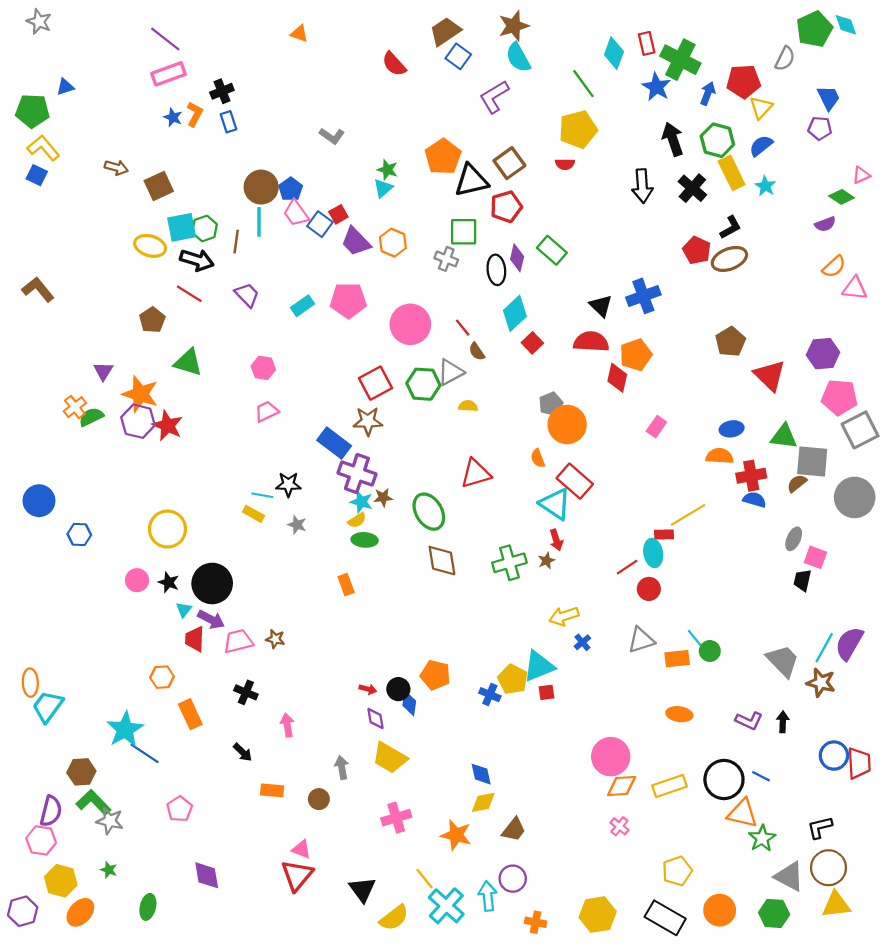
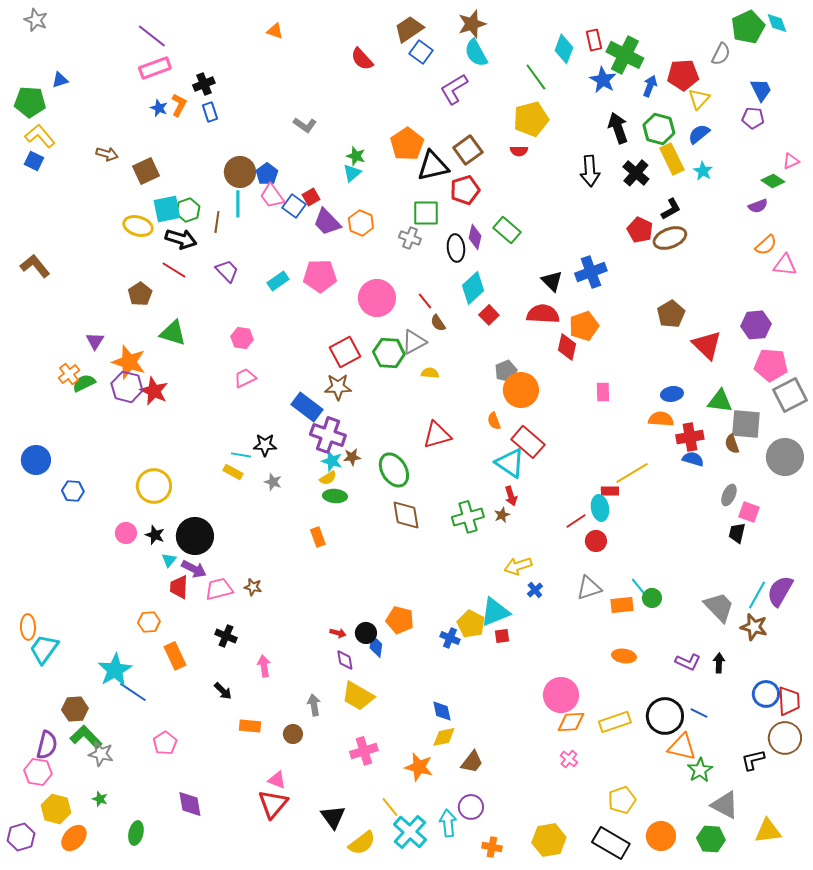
pink rectangle: (656, 427) -> (603, 392), turned -36
brown semicircle: (797, 483) -> (732, 444), turned -72
brown circle: (829, 868) -> (785, 738), moved

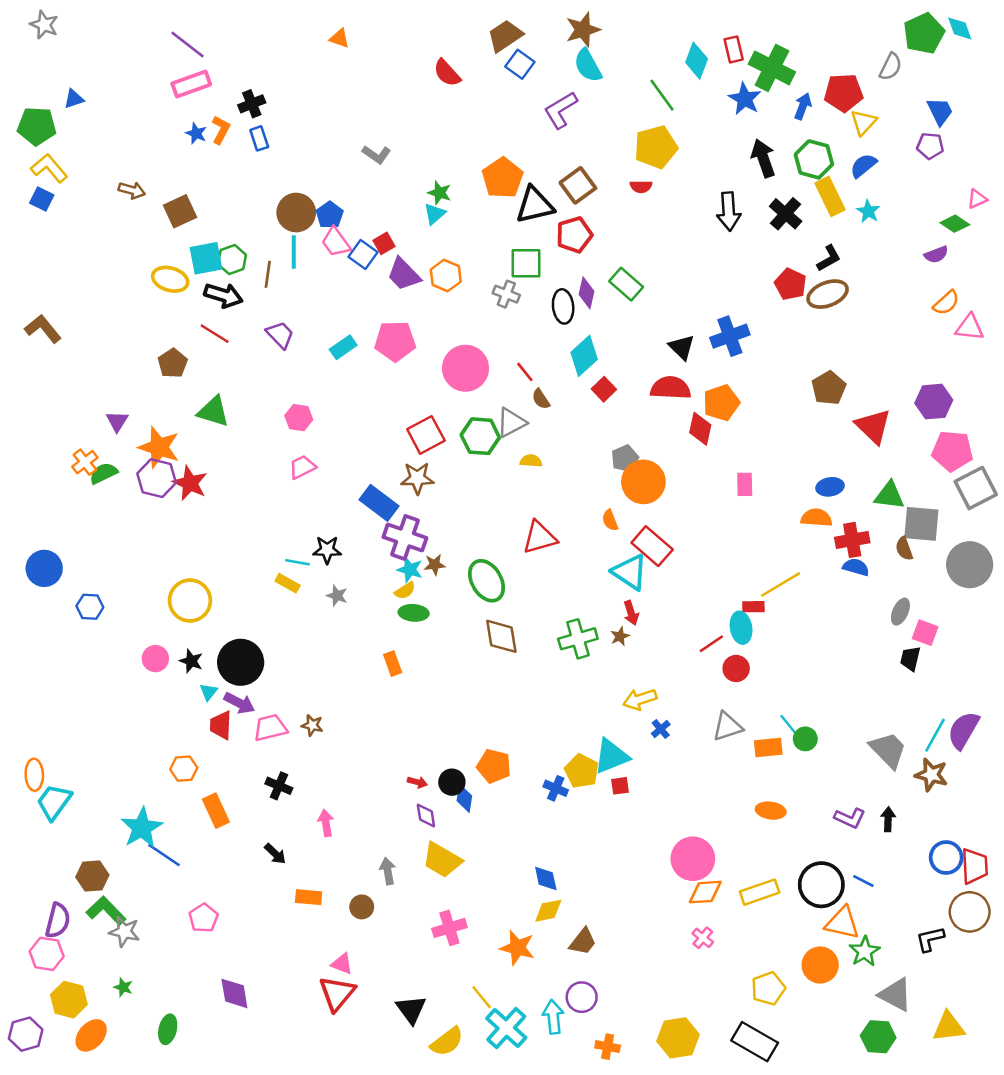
orange circle: (661, 836) -> (820, 965), moved

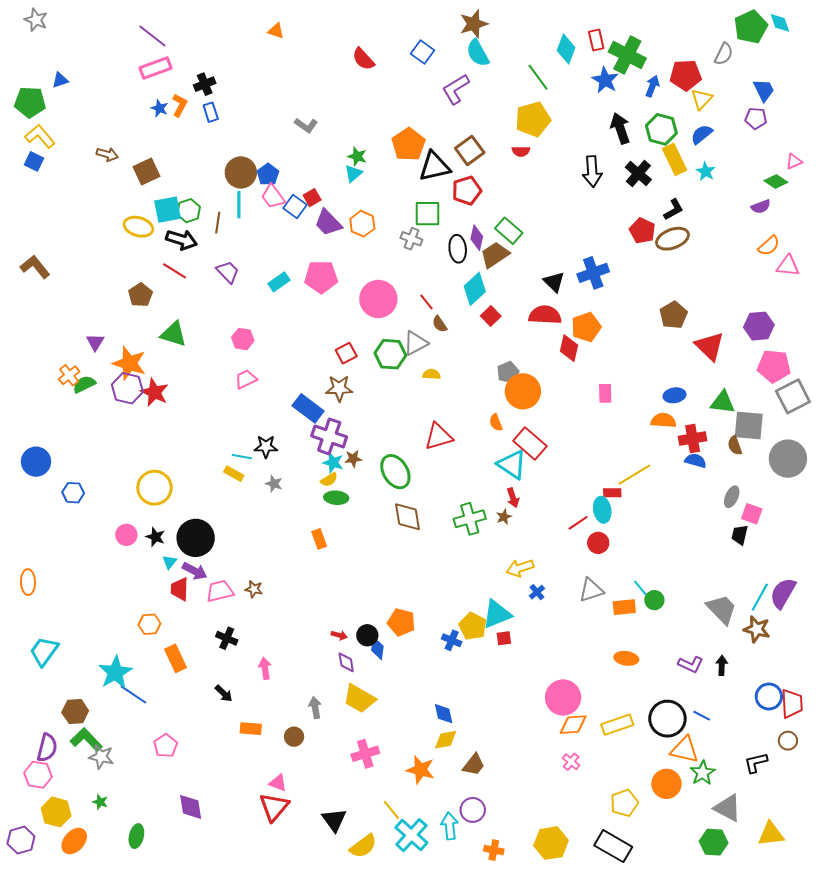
brown trapezoid: (505, 36) -> (495, 255), moved
red square: (426, 435) -> (346, 353), size x0.7
orange ellipse: (34, 775) -> (28, 582), moved
brown circle: (970, 912) -> (788, 741), size x0.6

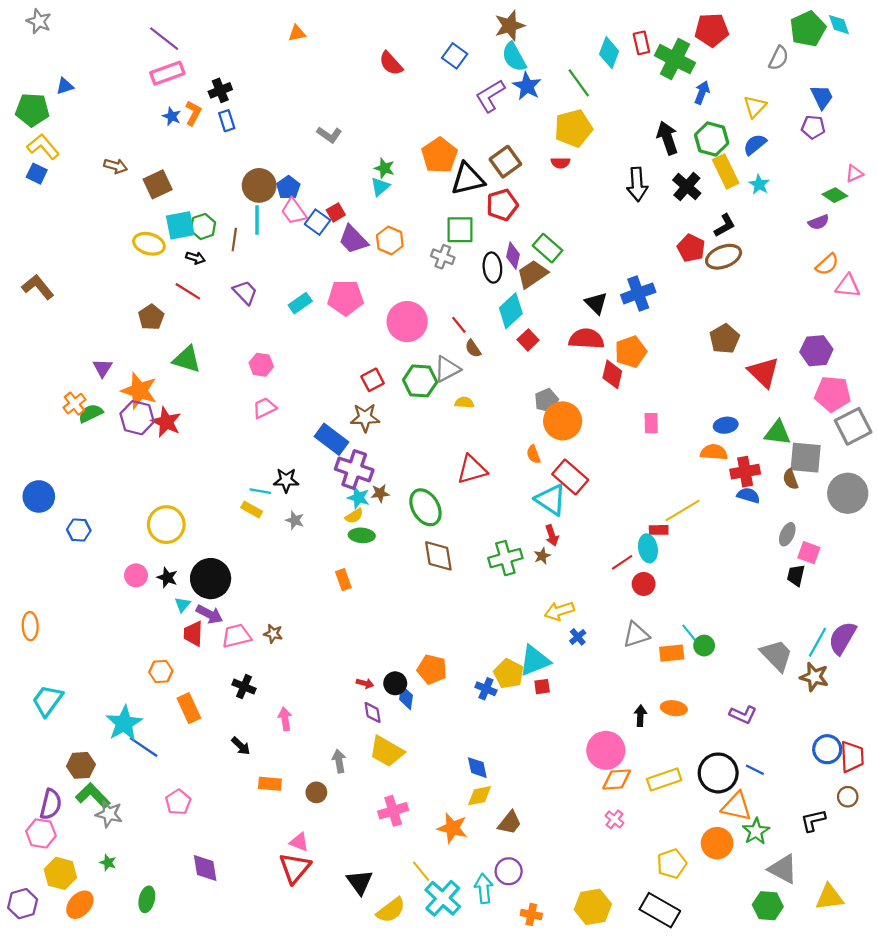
orange triangle: (276, 31) -> (297, 33), turned -30
red pentagon: (686, 75) -> (712, 30), moved
blue star: (605, 80) -> (527, 86), moved
black arrow: (182, 240) -> (195, 258), size x0.6
black arrow: (722, 665) -> (640, 716), moved

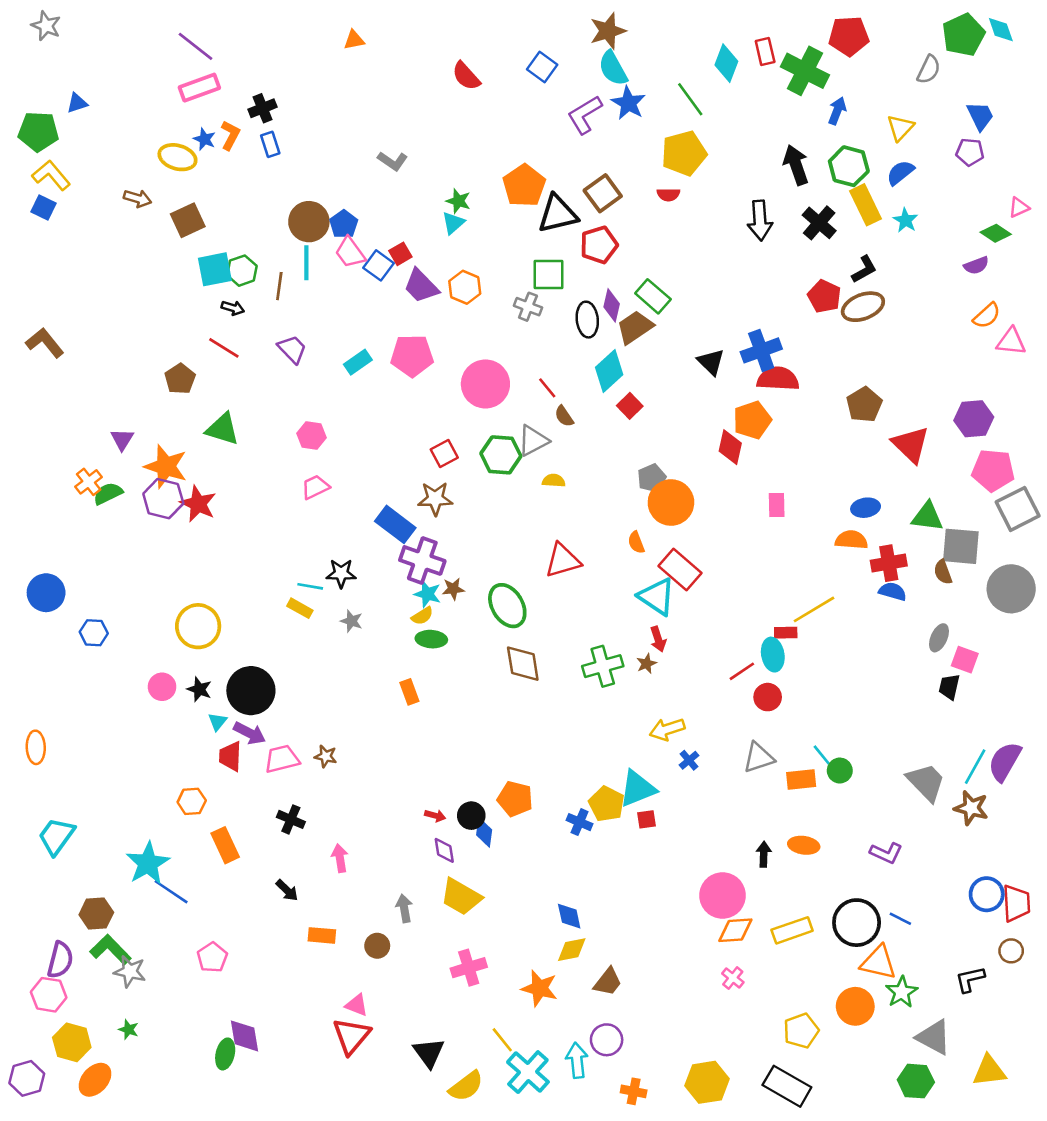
yellow ellipse: (149, 244) -> (177, 157), moved
red semicircle: (586, 339) -> (778, 379), moved
green ellipse: (147, 899) -> (225, 1054), moved

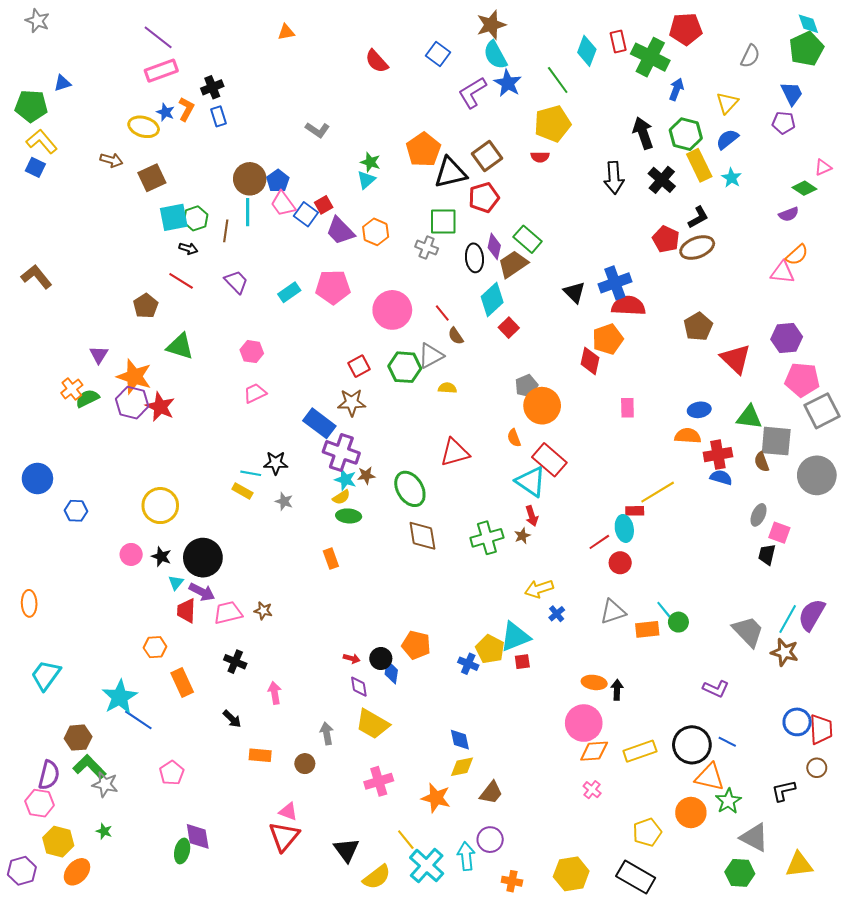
green pentagon: (963, 35) -> (806, 49), moved
pink triangle: (1011, 341) -> (782, 272), moved
orange ellipse: (804, 845) -> (594, 682), moved

